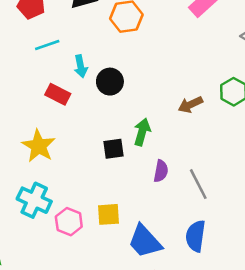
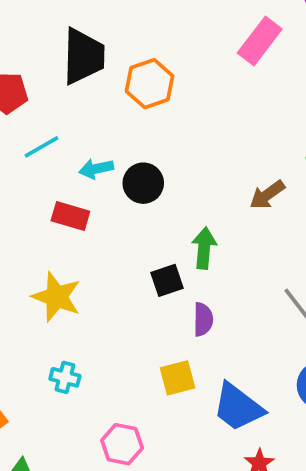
cyan arrow: (81, 66) -> (96, 169), turned 100
purple semicircle: (161, 171) -> (203, 319), moved
cyan cross: (34, 200) -> (65, 377), size x0.6
pink hexagon: (69, 222) -> (122, 444), moved

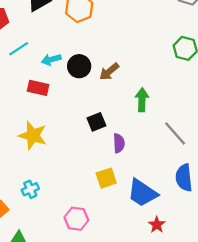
brown arrow: (267, 195) -> (109, 72), moved
green arrow: (204, 248) -> (142, 100), moved
cyan cross: (65, 377) -> (30, 189), moved, turned -35

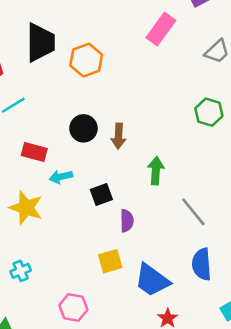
cyan arrow: (51, 60) -> (61, 177), moved
brown arrow: (109, 72) -> (119, 136), turned -50

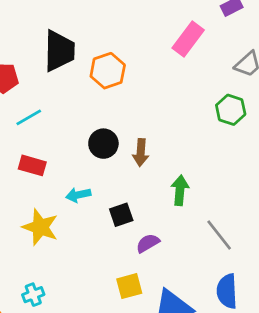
green hexagon: (209, 112) -> (231, 110), moved
red rectangle: (34, 152) -> (32, 165), moved
purple semicircle: (127, 221) -> (148, 243), turned -120

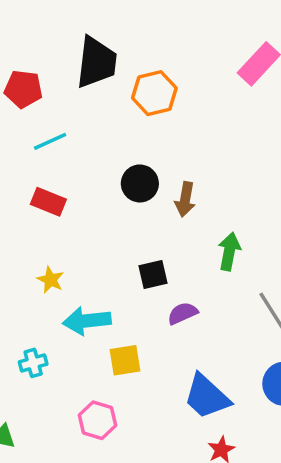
cyan arrow: (78, 195) -> (87, 321), moved, size x1.5
yellow star: (40, 227) -> (51, 280), size x0.6
yellow square: (129, 286) -> (125, 360), moved

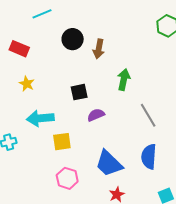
cyan line: (50, 141) -> (42, 14), moved
yellow star: (51, 280) -> (27, 84), moved
pink hexagon: (97, 420) -> (67, 178), moved

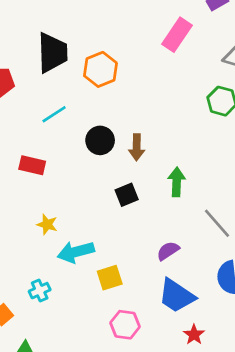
yellow star: (27, 84) -> (47, 224), moved
black square: (79, 92) -> (127, 195), moved
purple semicircle: (96, 115) -> (168, 251), moved

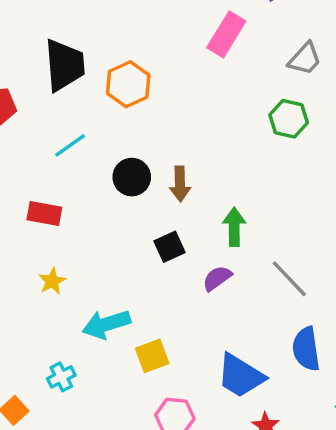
yellow star: (47, 224) -> (52, 281), moved, turned 30
purple semicircle: (168, 251) -> (217, 278), moved

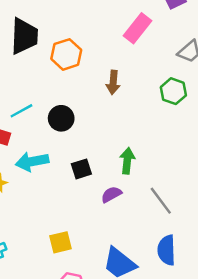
cyan line: (70, 145) -> (21, 111), moved
brown arrow: (180, 184) -> (113, 82), moved
cyan arrow: (106, 324) -> (32, 161), moved

